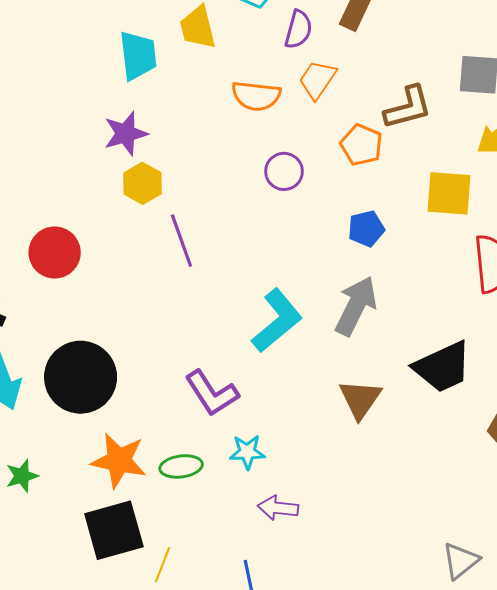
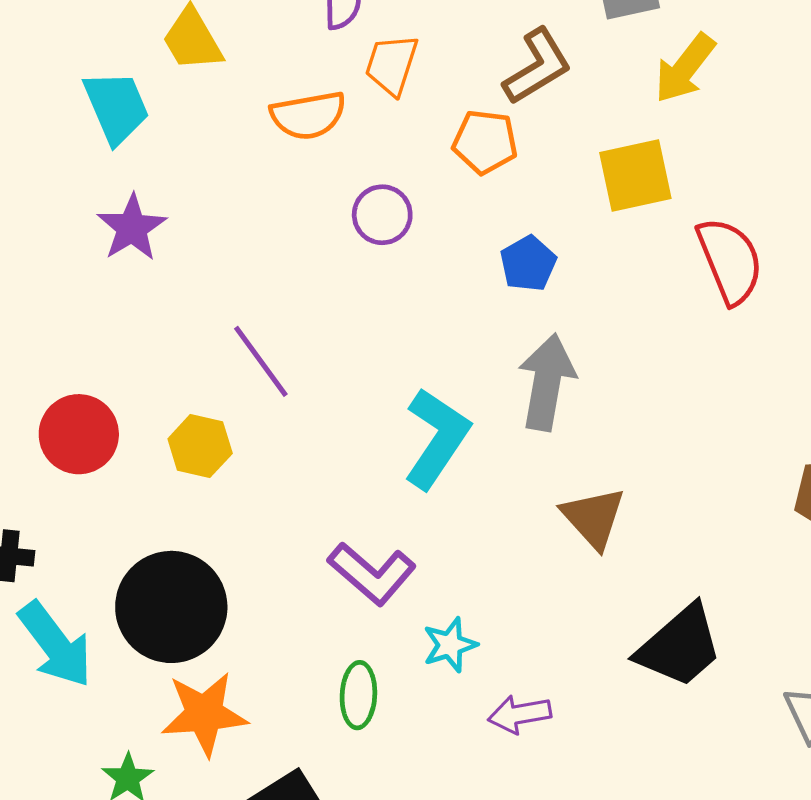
yellow hexagon: (142, 183) -> (200, 446), moved
black trapezoid: (443, 367) -> (680, 646), moved
orange star: (119, 461) -> (204, 714), moved
green ellipse: (181, 466) -> (358, 695), turned -63

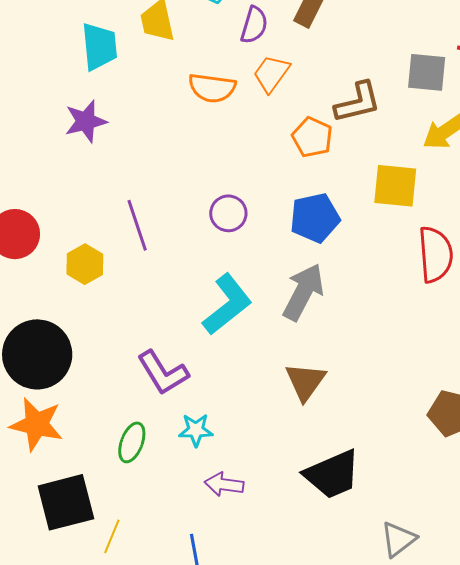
purple circle: (382, 215) -> (228, 213), moved
blue pentagon: (528, 264) -> (315, 218), size x1.4

